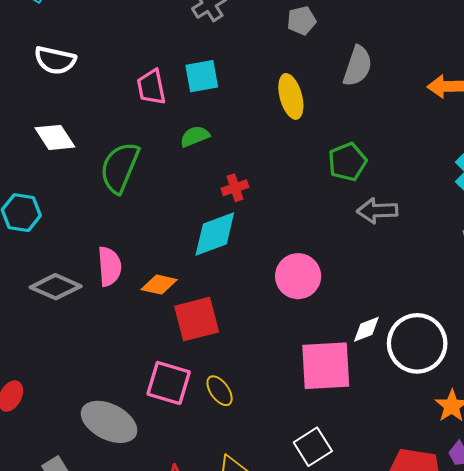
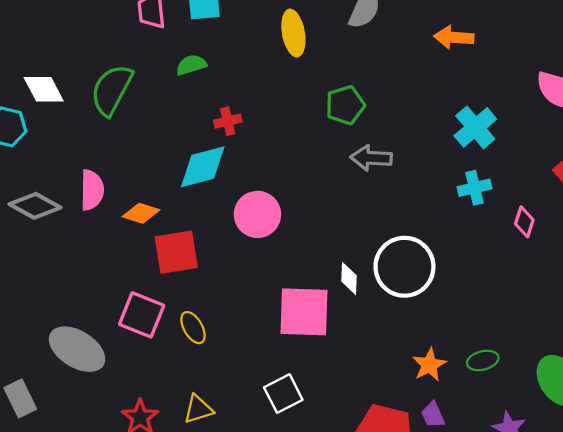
white diamond: (55, 137) -> (44, 89), moved
pink circle: (298, 276) -> (257, 214), moved
white diamond: (366, 329) -> (349, 278), turned -72
white circle: (417, 343) -> (404, 267), moved

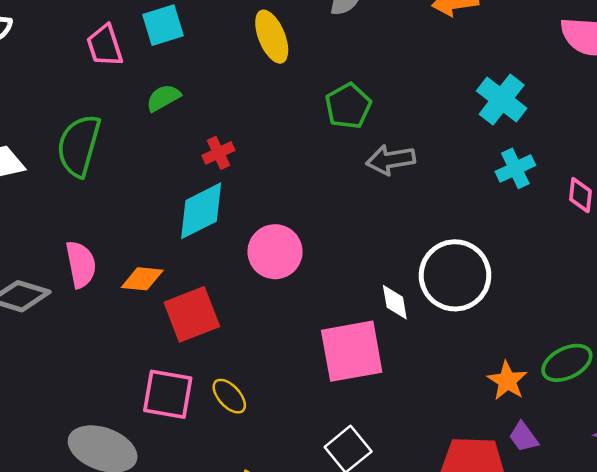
green ellipse: (483, 360) -> (567, 363), size x1.4

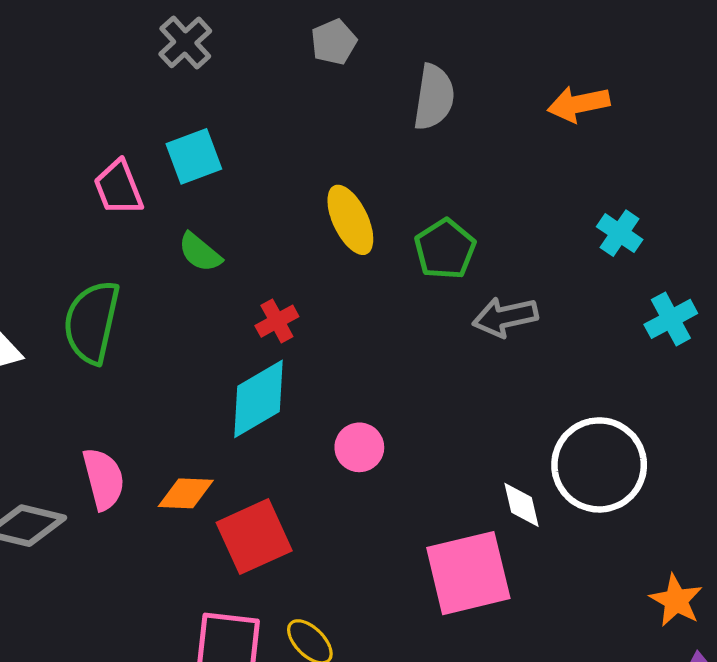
yellow ellipse: (272, 37) -> (350, 220), moved
green semicircle: (163, 98) -> (200, 252), turned -108
cyan cross: (502, 100) -> (620, 233), moved, size x0.7
pink circle: (275, 252) -> (359, 447), size x0.7

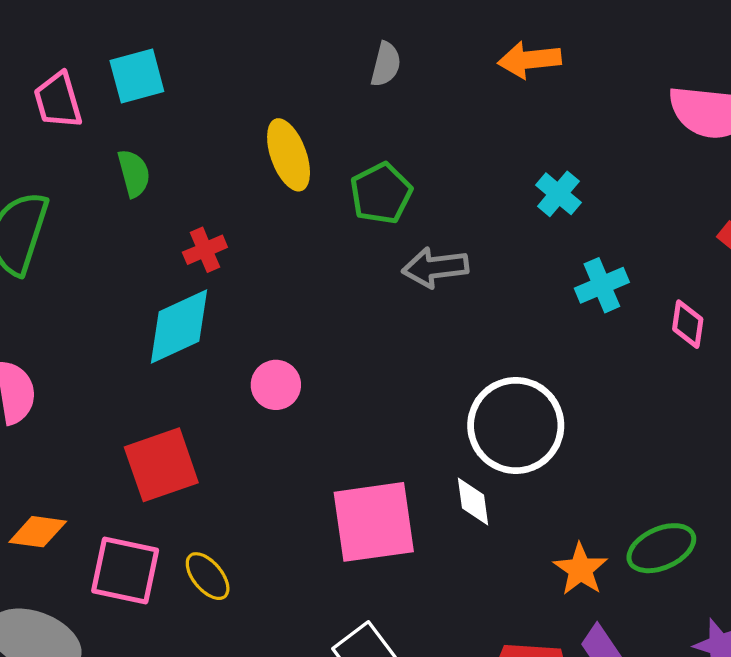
gray semicircle: (434, 97) -> (386, 64), moved, size x0.7
green semicircle: (200, 252) -> (134, 173), turned -150
orange diamond: (186, 493) -> (38, 532), moved
white diamond: (522, 505) -> (473, 501), moved

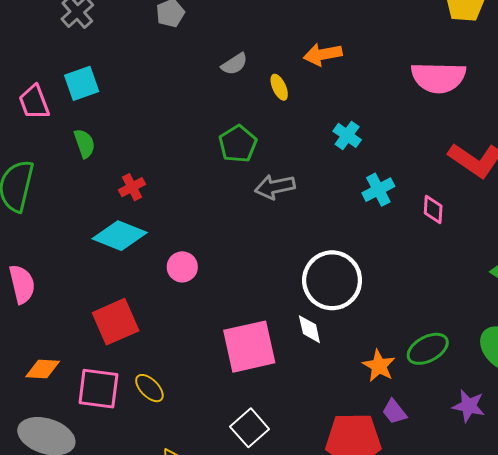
gray semicircle: (386, 64) -> (234, 64), turned 48
yellow ellipse: (289, 155) -> (279, 87), moved, size x0.6
cyan diamond: (179, 327) -> (120, 236), turned 51

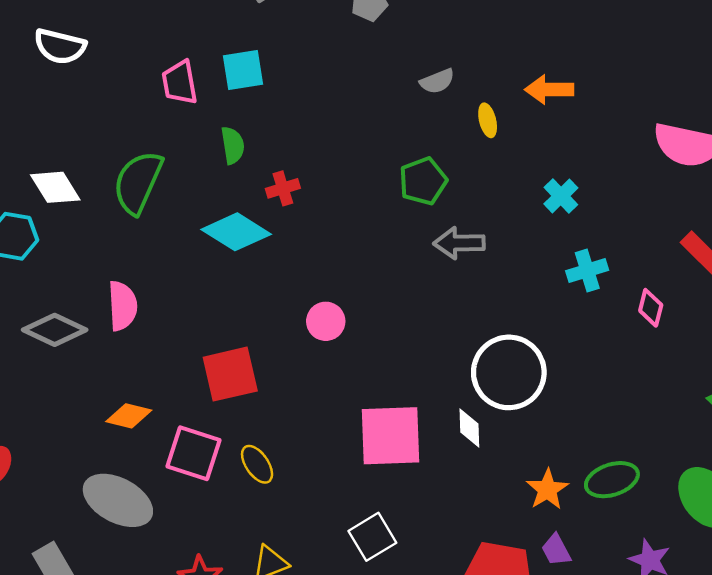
red cross: (132, 187) -> (283, 188), moved
cyan diamond: (120, 236) -> (236, 232), moved

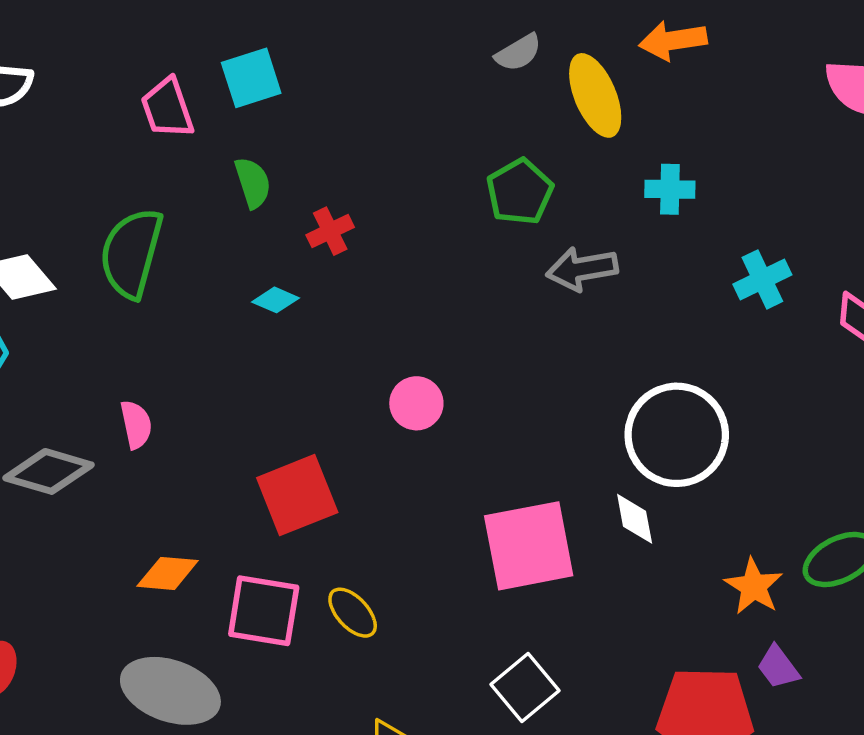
yellow ellipse: (488, 120) -> (595, 95), size x1.8
cyan cross: (561, 196) -> (670, 189), moved, turned -36
cyan diamond: (236, 232) -> (276, 300), size x0.5
pink semicircle: (123, 306) -> (136, 425), size x0.7

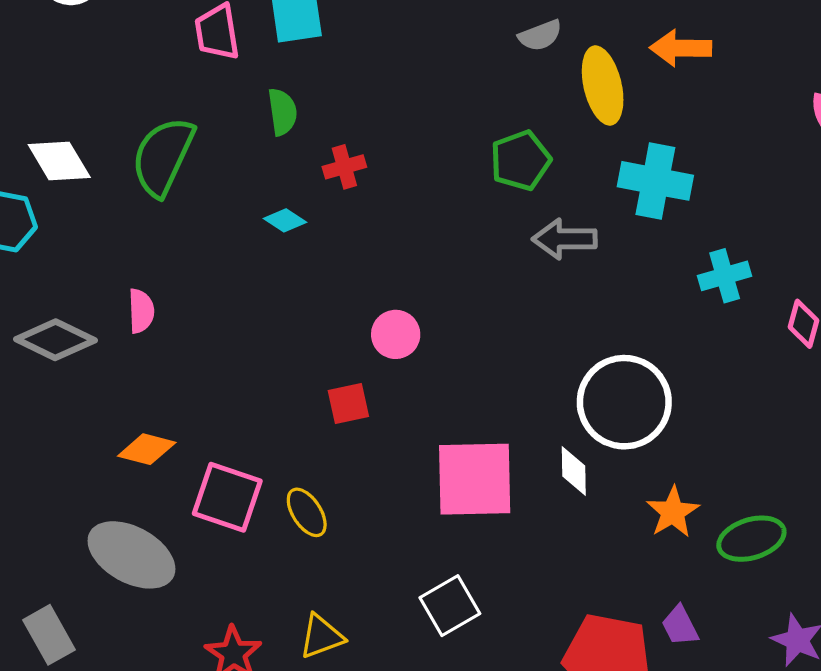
cyan cross: (670, 189) -> (655, 181), size x1.6
red square: (297, 495) -> (348, 404), moved, size x0.6
orange star: (754, 586) -> (673, 512), moved

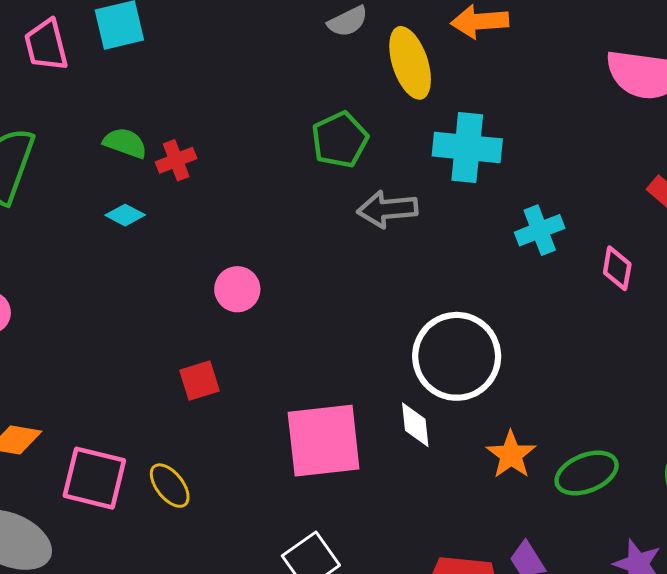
green semicircle: (282, 112) -> (125, 143), moved, turned -57
pink circle: (396, 334) -> (237, 289), moved

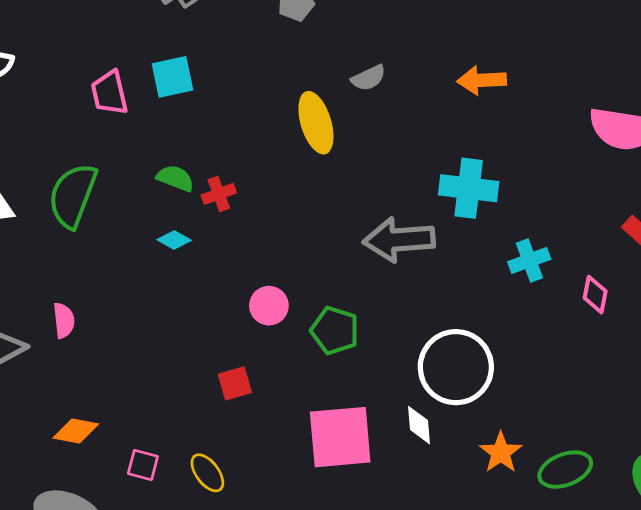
yellow ellipse: (410, 63) -> (316, 123), moved
green pentagon: (340, 140) -> (335, 331), moved, turned -30
gray arrow: (387, 209) -> (399, 240), size x1.4
pink square: (94, 478) -> (143, 465), size x0.6

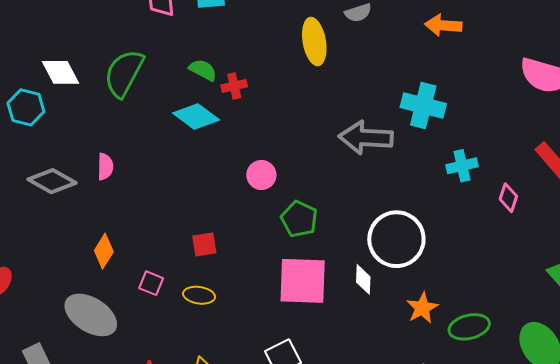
cyan diamond: (174, 240) -> (196, 116), size x1.8
green pentagon: (335, 331) -> (299, 219), moved
red square: (235, 383) -> (204, 244), moved
orange diamond: (76, 431) -> (104, 251), turned -76
yellow ellipse: (207, 473) -> (199, 295), turned -52

